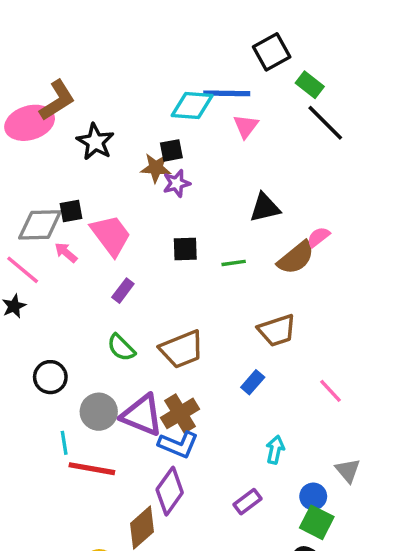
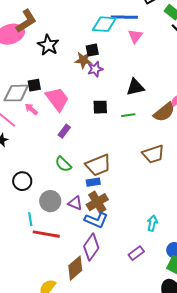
black triangle: (265, 208) -> (135, 87), moved
blue rectangle: (253, 382) -> (93, 182), moved, turned 40
purple triangle: (142, 415) -> (75, 203), size x0.6

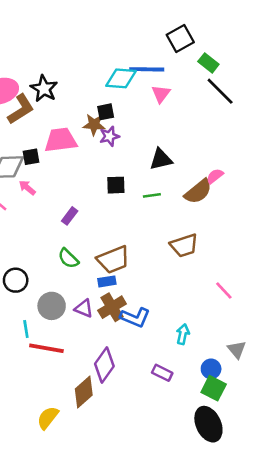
brown L-shape: (26, 21) -> (21, 109), moved
black star: (48, 45) -> (44, 89), moved
pink trapezoid: (57, 99) -> (61, 140), moved, turned -60
blue L-shape: (96, 220) -> (135, 317), moved
purple rectangle: (136, 253) -> (162, 373), turned 63

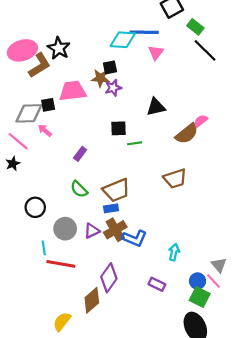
green line: (152, 195) -> (135, 143), moved
pink line: (224, 290) -> (214, 281), moved
purple triangle: (84, 308) -> (92, 231), turned -49

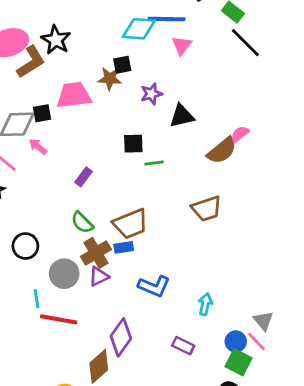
purple star: (113, 88) -> (151, 94), moved
brown cross: (115, 230) -> (96, 253), moved

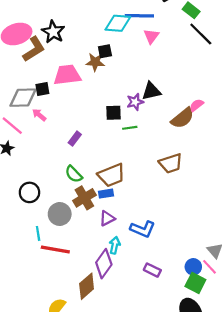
purple star: (151, 94) -> (135, 102), moved
purple triangle: (99, 276) -> (107, 218), moved
blue L-shape: (154, 286) -> (143, 229), moved
cyan arrow: (205, 304) -> (115, 245), moved

